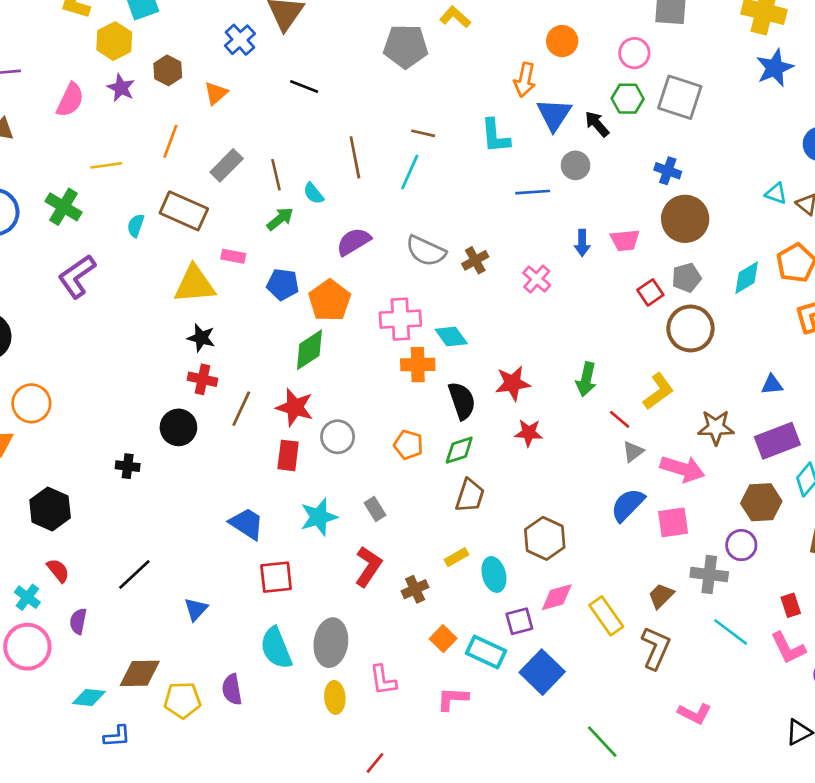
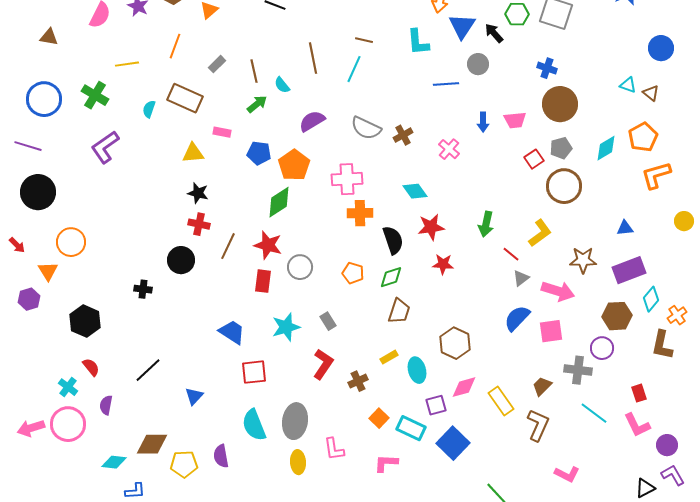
gray rectangle: (227, 165) -> (217, 64), size x0.7
yellow triangle: (194, 284) -> (193, 153), size x0.7
cyan diamond: (451, 336) -> (415, 191), moved

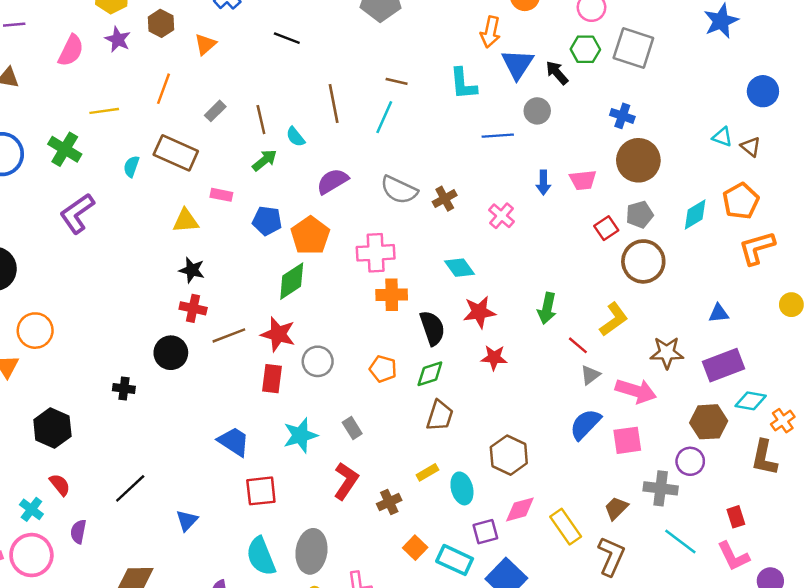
brown line: (228, 246) -> (229, 335), turned 44
cyan diamond: (651, 299) -> (751, 401), turned 60

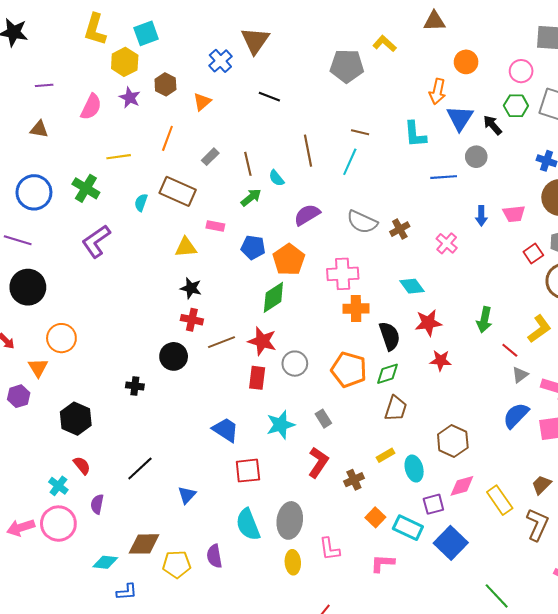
orange pentagon: (383, 369) -> (349, 370), size x1.6

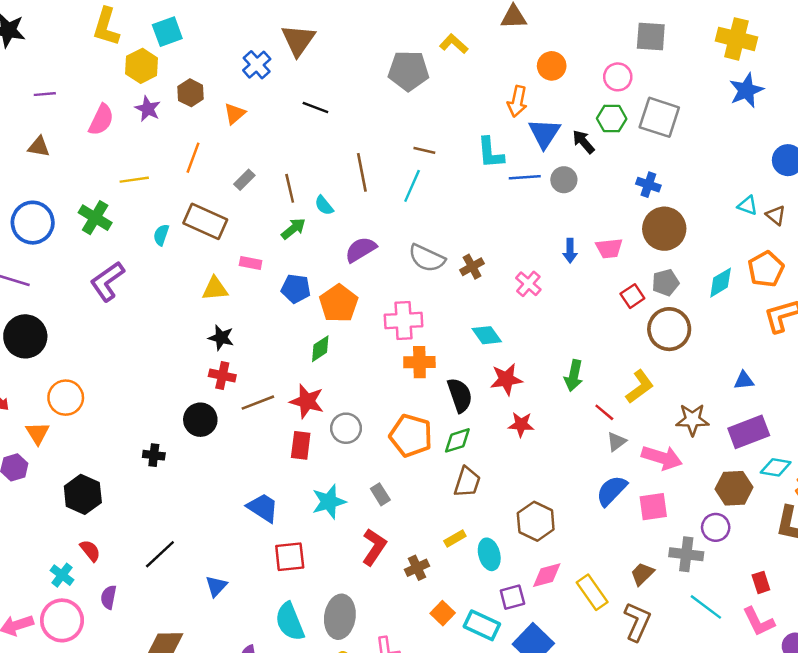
blue line: (444, 177) -> (525, 177), moved
green diamond: (273, 297) -> (320, 349), size x0.7

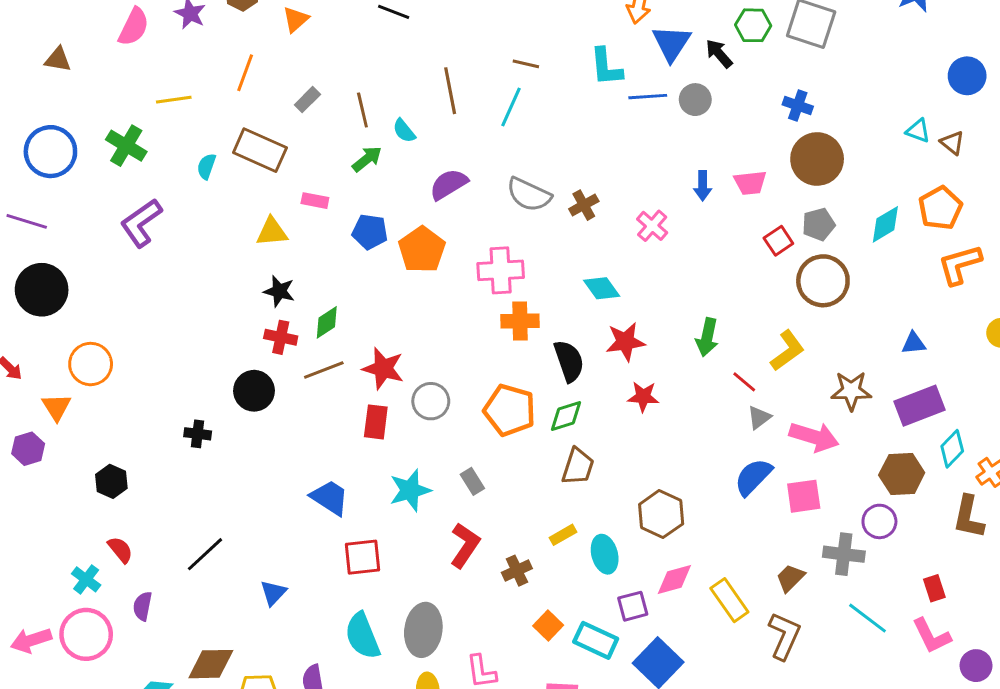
green diamond: (320, 349) -> (327, 322), moved
cyan diamond: (776, 467) -> (952, 449), turned -56
black hexagon: (83, 494) -> (111, 481), size x0.7

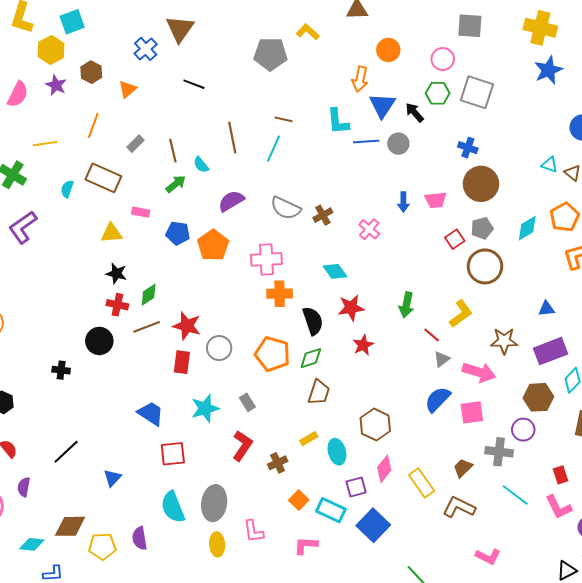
red star: (643, 397) -> (363, 345), turned -30
pink diamond: (674, 579) -> (384, 469), turned -36
brown L-shape: (784, 636) -> (459, 507), turned -88

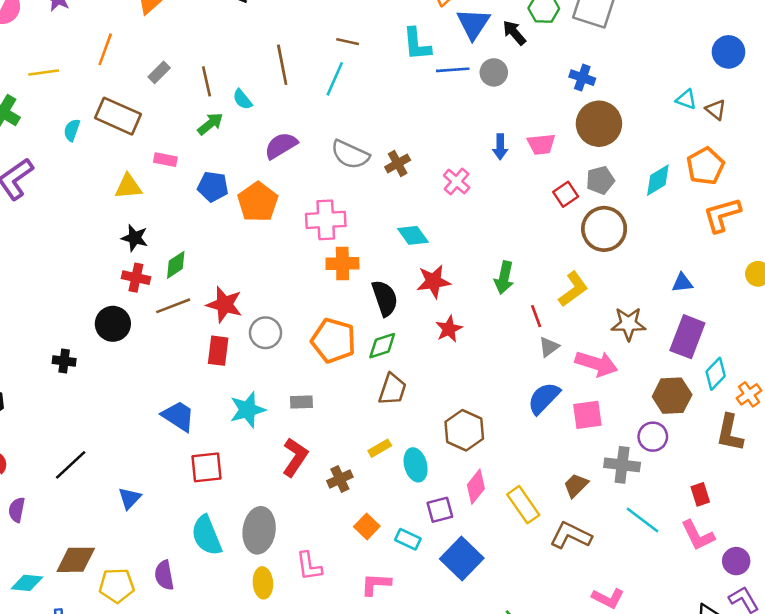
red line: (432, 335) -> (536, 316), turned 30
purple rectangle: (550, 351) -> (687, 337), turned -48
gray rectangle: (247, 402) -> (301, 402), turned -60
cyan rectangle: (331, 510) -> (408, 539), size x0.7

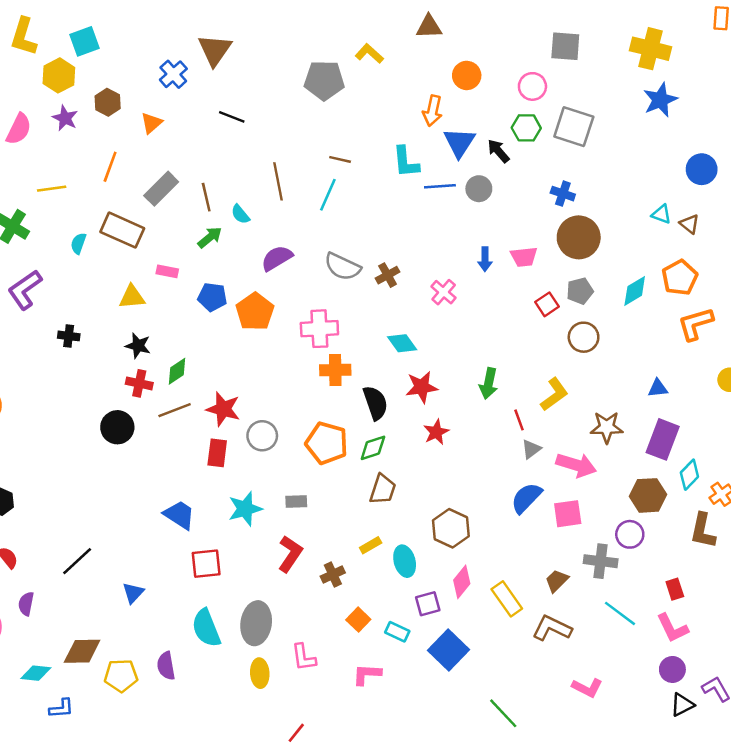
gray rectangle: (159, 72) -> (161, 189), size x1.6
brown circle: (604, 229) -> (584, 337), size x0.7
black cross: (64, 361) -> (69, 336), moved
purple circle: (736, 561) -> (672, 669), moved

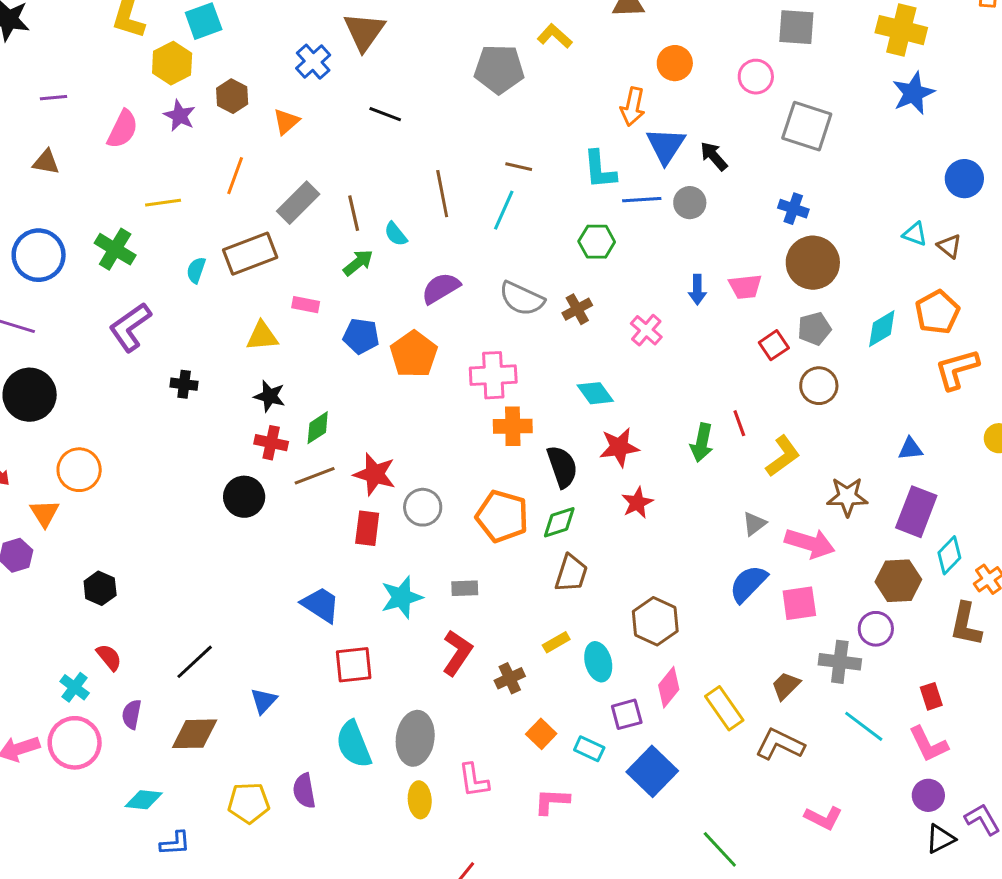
green hexagon: (526, 128) -> (597, 242), moved
brown rectangle: (122, 230) -> (250, 254), turned -45
red line: (519, 420) -> (739, 423), moved
brown diamond: (82, 651) -> (195, 734), moved

